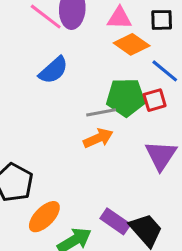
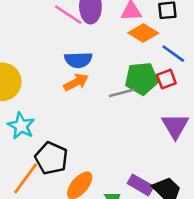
blue semicircle: (53, 70) -> (78, 60), turned 44
orange arrow: (98, 138) -> (76, 82), moved

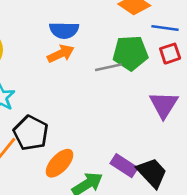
blue line: (173, 54) -> (165, 28), turned -30
red square: (166, 79) -> (170, 54), moved

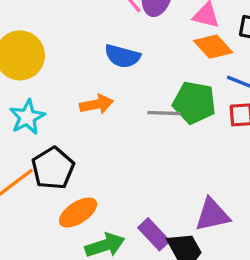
orange arrow: (61, 54) -> (96, 104), moved
purple triangle: (164, 105) -> (212, 215), moved, turned 32

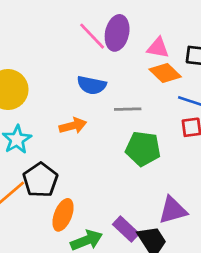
green pentagon: (194, 103) -> (143, 149), moved
gray line: (164, 113) -> (128, 109), moved
orange ellipse: (78, 212) -> (63, 215), turned -32

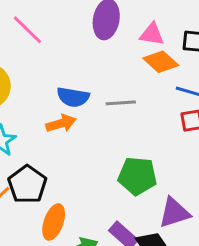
pink line: (92, 36) -> (28, 30), moved
blue semicircle: (92, 85) -> (73, 97), moved
green pentagon: (143, 149) -> (137, 176), moved

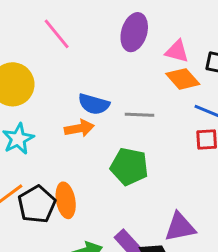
green pentagon: (137, 176) -> (129, 167), moved
black pentagon: (27, 184) -> (37, 204), moved
orange ellipse: (54, 222) -> (66, 200), moved, turned -36

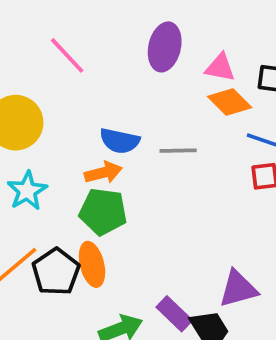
green pentagon: (129, 167) -> (103, 212), moved

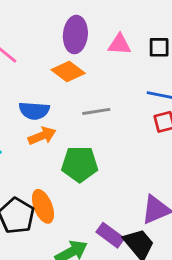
orange diamond: (230, 102) -> (68, 71), moved
blue semicircle: (120, 141) -> (34, 111), moved
green pentagon: (103, 212) -> (80, 164), moved

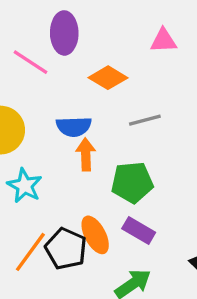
purple ellipse: (75, 35) -> (64, 33), moved
orange arrow: (42, 136) -> (86, 154), turned -64
purple rectangle: (110, 235) -> (139, 231), moved

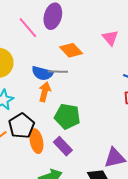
pink triangle: (163, 41) -> (110, 38), turned 36
gray line: (145, 120) -> (58, 72), moved
black pentagon: (66, 249) -> (21, 126), moved

